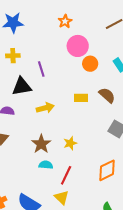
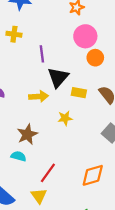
black triangle: (22, 86) -> (58, 77), moved, turned -50
yellow star: (70, 143) -> (65, 118), moved
cyan semicircle: (46, 165) -> (18, 156), moved

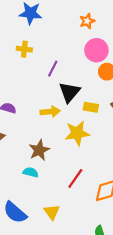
purple line: (42, 54) -> (53, 69), turned 35
yellow star: (65, 118) -> (77, 133), size x1.6
red line: (48, 173) -> (75, 179), moved

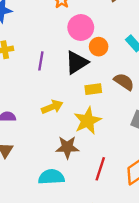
black triangle: (70, 92) -> (77, 62), moved, turned 35
brown star: (39, 150) -> (67, 147), moved, turned -30
cyan semicircle: (31, 172) -> (51, 177), size x1.5

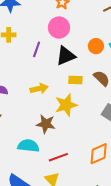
pink circle: (81, 28) -> (59, 28), moved
orange circle: (99, 47) -> (96, 46), moved
red line: (100, 169) -> (58, 157), moved, turned 42

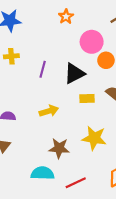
pink circle: (59, 28) -> (92, 42), moved
yellow star: (66, 105) -> (94, 138), moved, turned 30

